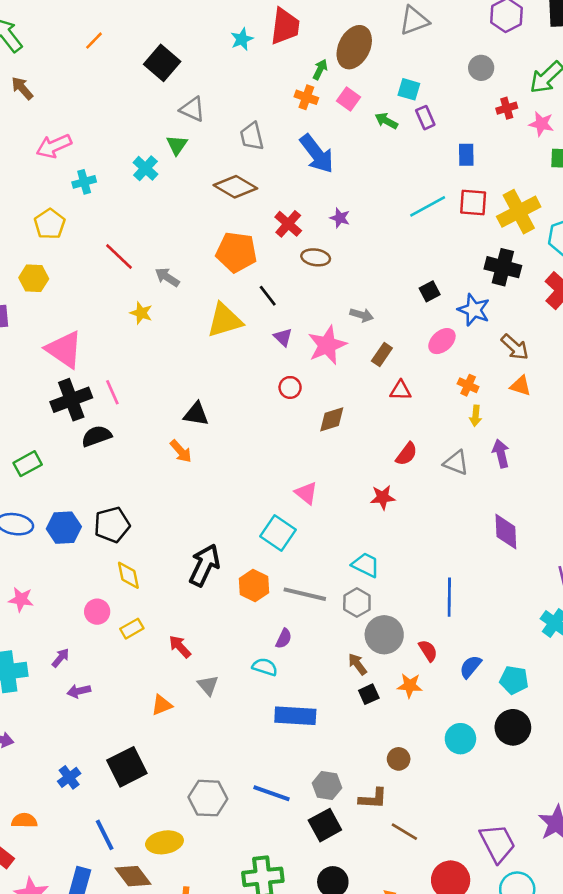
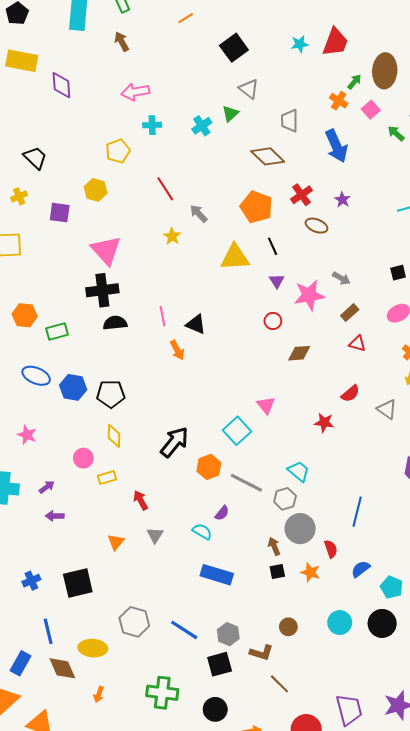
brown ellipse: (354, 47) -> (385, 71), turned -36
pink line: (112, 392) -> (163, 316), moved
orange triangle: (162, 705) -> (116, 542), turned -42

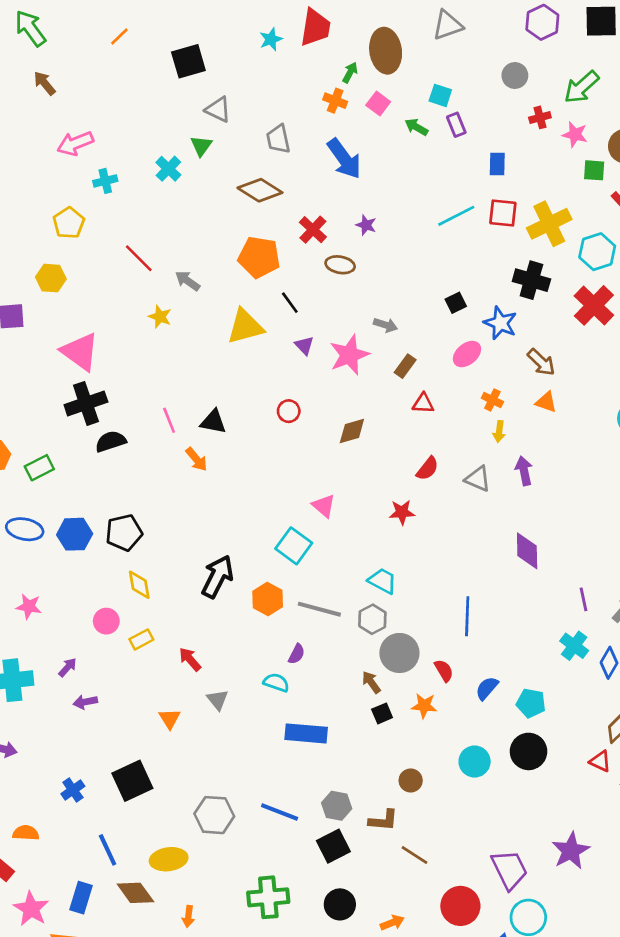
black square: (234, 48) -> (188, 61), turned 32
red circle: (273, 321) -> (289, 411), moved

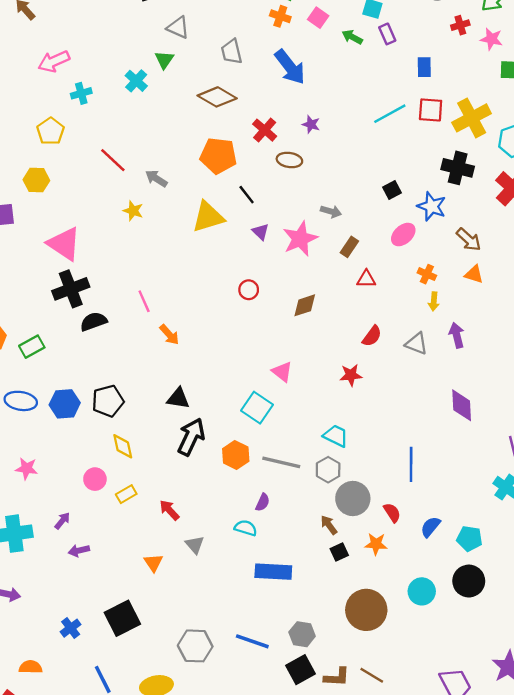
black triangle: (213, 422) -> (178, 398), moved
brown circle: (411, 780) -> (366, 610), size x2.0
brown L-shape: (383, 820) -> (337, 677), moved

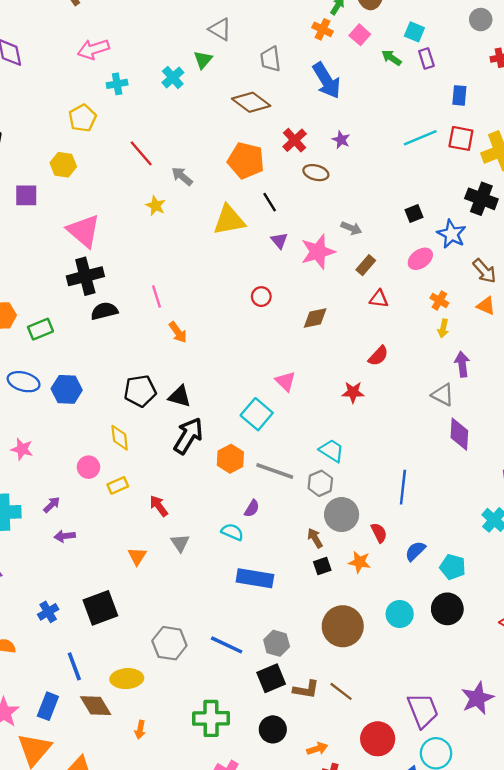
gray triangle: (416, 344) -> (443, 395), moved
black pentagon: (108, 401) -> (140, 391), moved

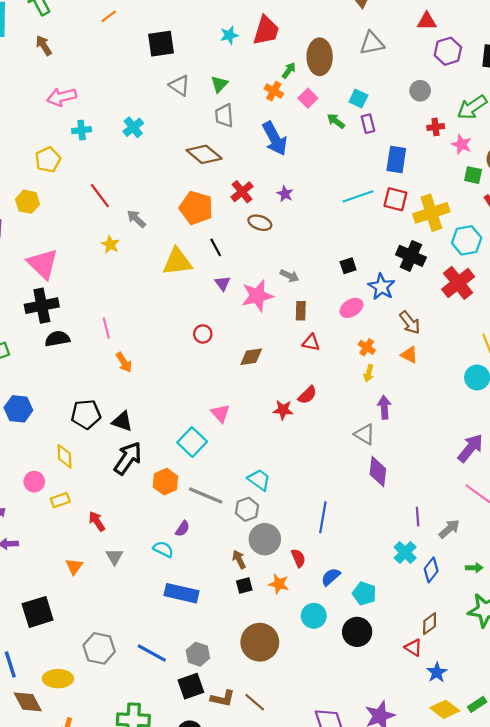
green triangle: (203, 60) -> (219, 84), moved
blue rectangle: (459, 95) -> (396, 159), size x1.4
brown rectangle: (366, 265) -> (301, 311), turned -42
red star: (353, 392) -> (283, 410), moved
cyan circle: (400, 614) -> (314, 616), moved

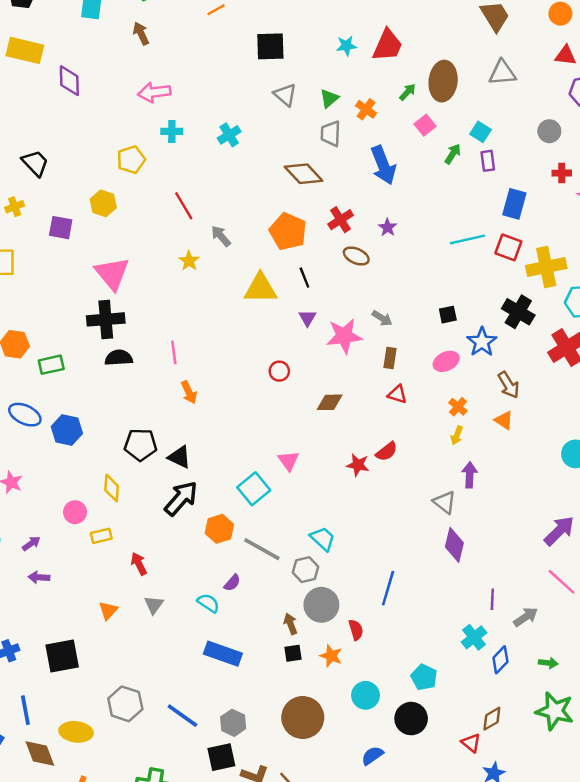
orange cross: (274, 91) -> (366, 109), moved
green arrow: (336, 121) -> (453, 154), turned 78
blue semicircle: (331, 577) -> (372, 756), moved

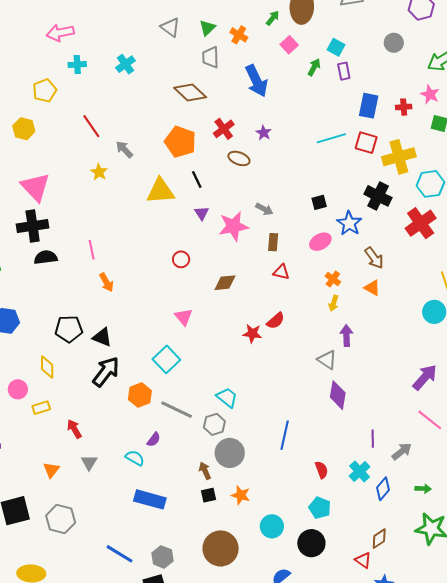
red cross: (562, 173) -> (404, 107), moved
pink triangle: (289, 461) -> (184, 317), moved
red semicircle: (356, 630) -> (322, 470), moved
gray hexagon: (125, 704) -> (61, 519), moved

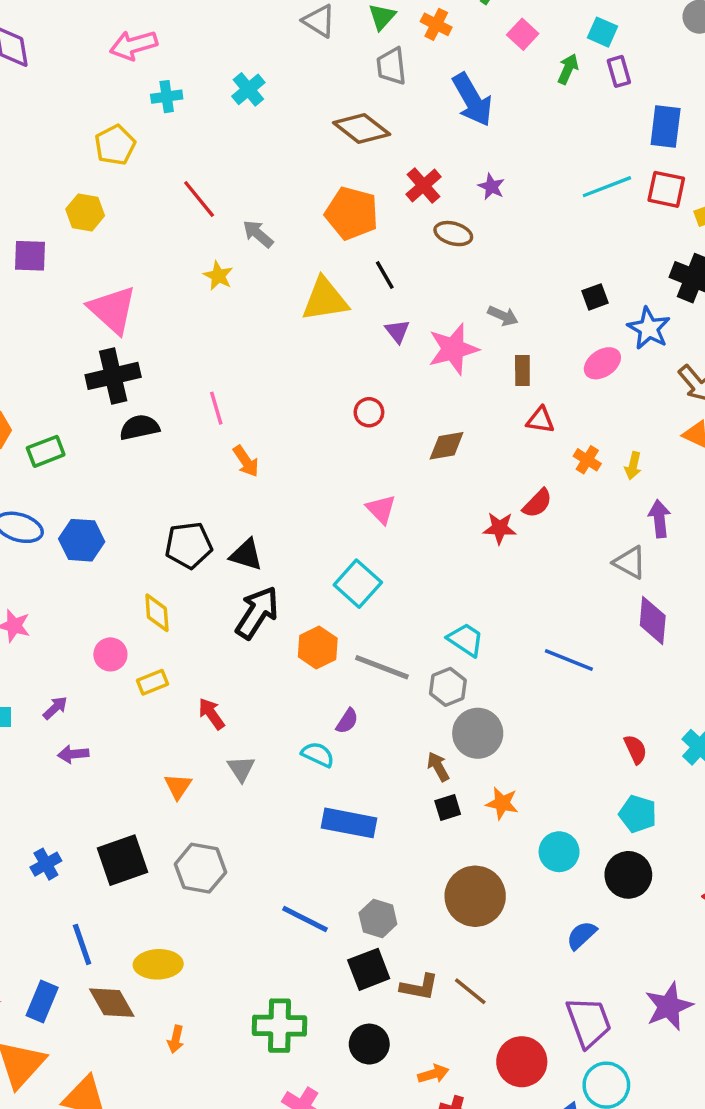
orange cross: (333, 279) -> (587, 460), moved
blue line: (285, 435) -> (569, 660), moved, turned -76

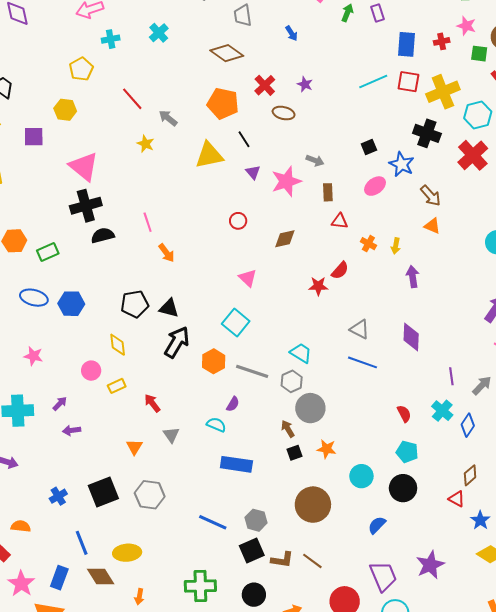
blue arrow: (472, 100) -> (292, 33), size x0.5
gray triangle: (630, 562) -> (360, 329), moved

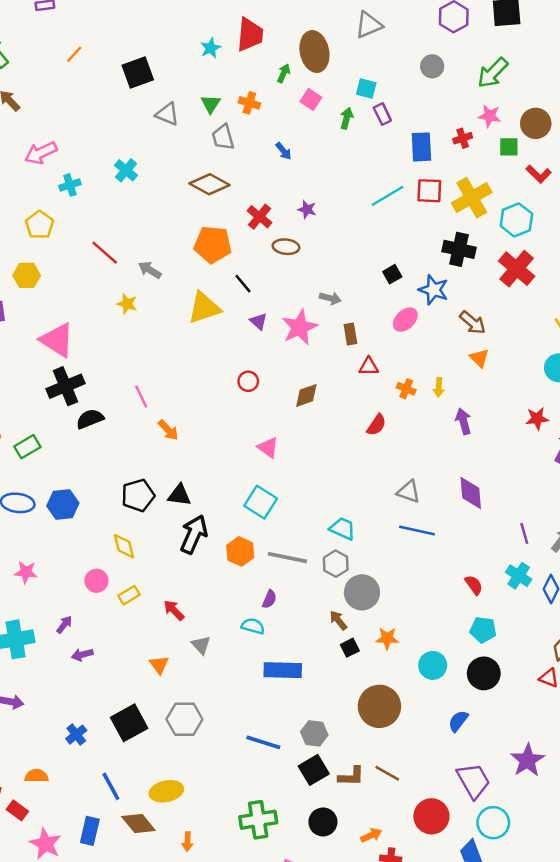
orange triangle: (432, 226) -> (479, 358), turned 30
red star: (318, 286) -> (537, 419), moved

